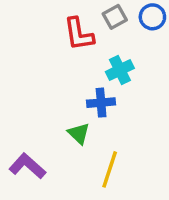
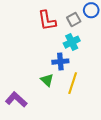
gray square: (115, 17) -> (74, 19), moved
yellow line: (110, 169) -> (73, 83), moved

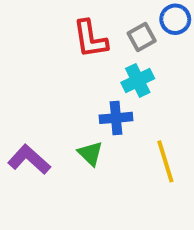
yellow line: (73, 83) -> (165, 161), moved, turned -35
purple L-shape: (16, 100) -> (29, 159), moved

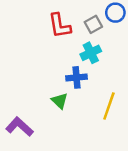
purple L-shape: (29, 159) -> (19, 127), moved
yellow line: (165, 161) -> (109, 106), turned 36

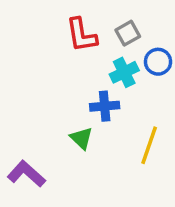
blue circle: (115, 13) -> (158, 62), moved

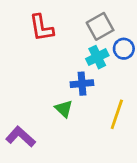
gray square: (128, 33) -> (100, 26), size x1.4
red L-shape: (82, 35) -> (41, 28), moved

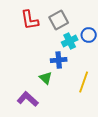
gray square: (100, 26) -> (59, 20), moved
purple L-shape: (21, 137) -> (28, 99), moved

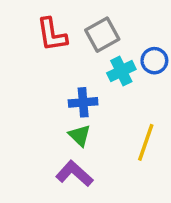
blue cross: (59, 60) -> (83, 102), moved
purple L-shape: (28, 99) -> (74, 174), moved

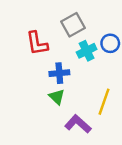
red L-shape: (52, 35) -> (37, 43), moved
purple L-shape: (74, 174) -> (78, 124), moved

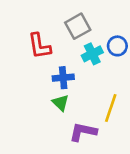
purple L-shape: (78, 124) -> (83, 132), turned -30

